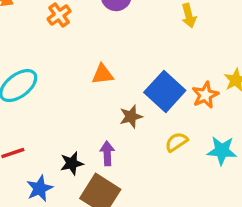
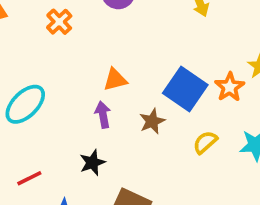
purple arrow: (107, 153) -> (103, 115), moved
black star: (72, 163) -> (92, 163), moved

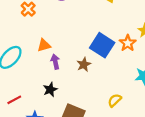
orange triangle: (115, 80) -> (44, 45), moved
yellow semicircle: (205, 142) -> (115, 100), moved

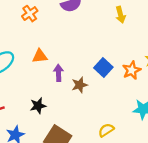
blue square: (102, 45) -> (103, 68), size x0.7
purple arrow: (55, 62) -> (58, 73), moved

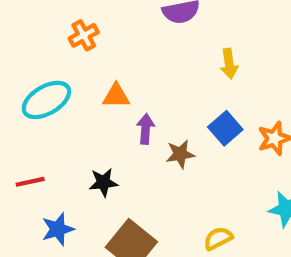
orange cross: (30, 14) -> (84, 35), moved
yellow arrow: (121, 15) -> (229, 64), moved

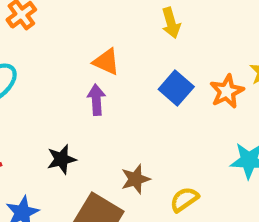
orange triangle: (116, 96) -> (106, 62), moved, turned 32
brown star: (180, 154) -> (136, 179), moved

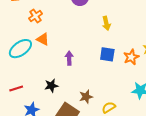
orange triangle: (106, 62) -> (43, 39), moved
blue square: (176, 88) -> (107, 54), turned -35

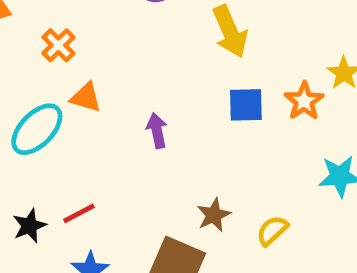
yellow arrow: (106, 23) -> (230, 32), size x1.5
black star: (51, 86) -> (29, 226), moved
red line: (16, 88) -> (79, 213), moved

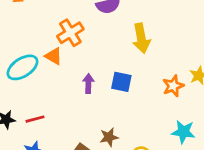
orange cross: (58, 45) -> (70, 33), moved, size x1.4
blue square: (246, 105) -> (121, 82), moved

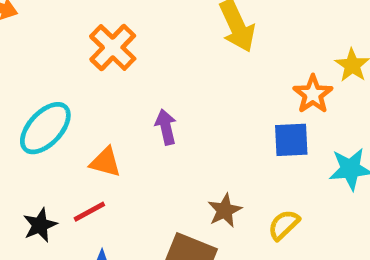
orange triangle: (54, 56) -> (105, 162), moved
blue square: (121, 82) -> (291, 140), moved

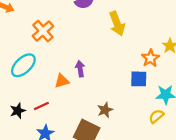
orange cross: (113, 48) -> (43, 31), moved
orange triangle: (105, 162) -> (62, 81), moved, turned -35
yellow semicircle: (284, 225) -> (156, 116), moved

